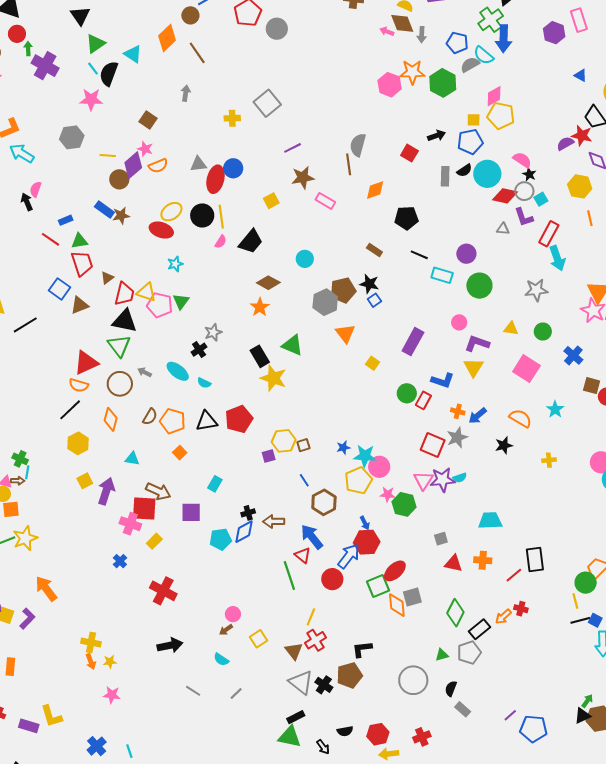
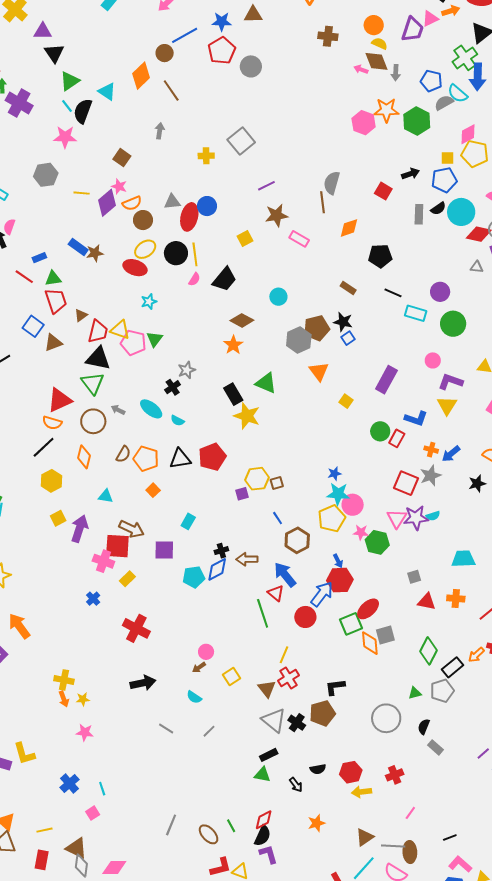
brown circle: (119, 179) -> (143, 220), moved
blue star: (343, 448) -> (334, 474), moved
green triangle: (290, 737) -> (262, 775), size x0.7

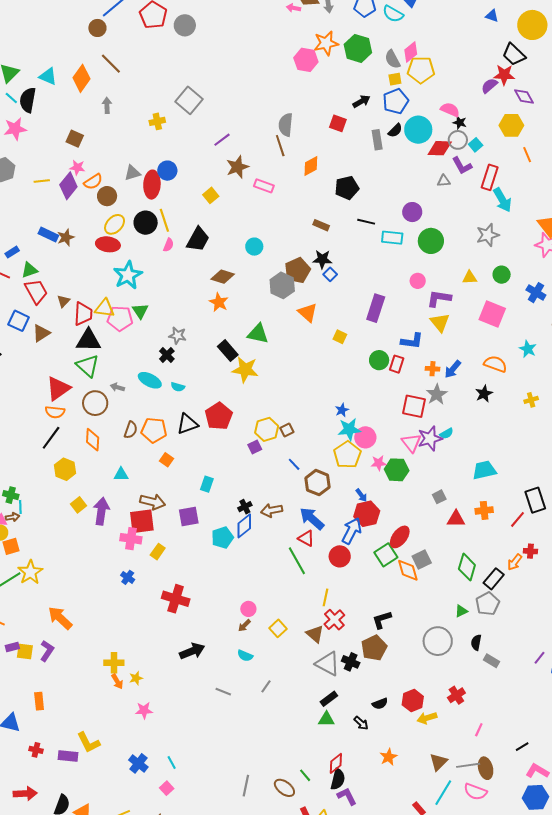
orange diamond: (141, 76) -> (81, 78), moved
gray semicircle: (444, 103) -> (392, 59), moved, turned -78
cyan star: (149, 302) -> (128, 275), size x1.8
gray star: (187, 370) -> (178, 336), turned -30

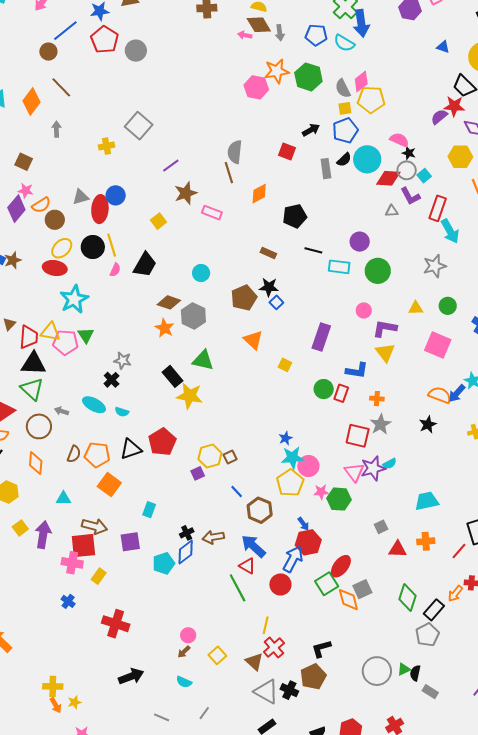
gray hexagon: (282, 285) -> (193, 316), moved
blue arrow: (453, 369) -> (457, 393), moved
orange square: (167, 460) -> (109, 485), size x1.6
green triangle: (461, 611) -> (404, 669), moved

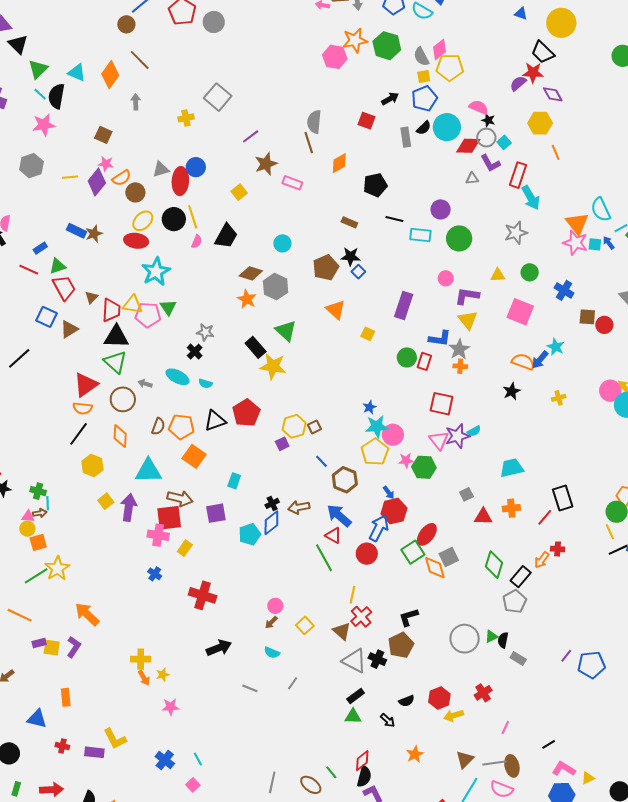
green triangle: (203, 360) -> (286, 331), turned 30
gray star: (381, 424) -> (459, 349), moved
cyan triangle: (63, 498) -> (148, 471), size x1.8

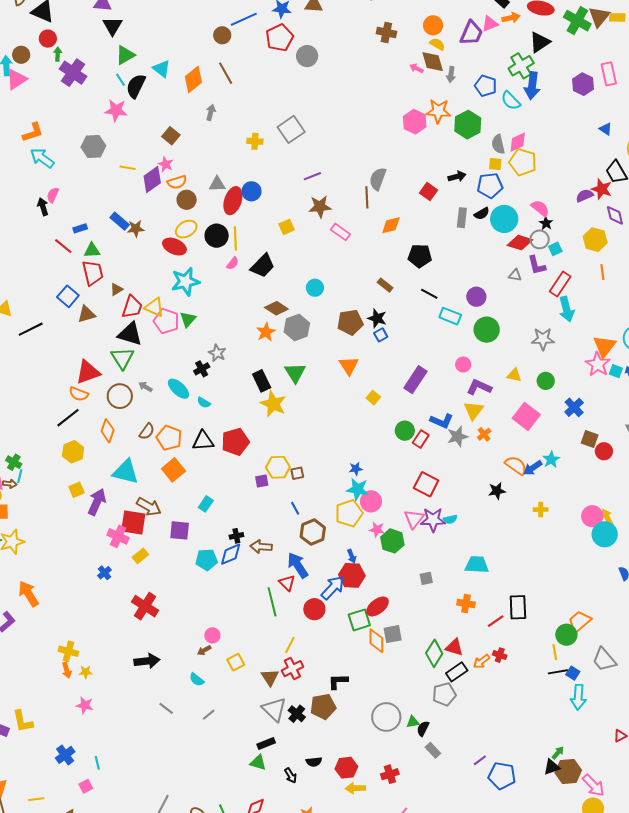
orange cross: (460, 366) -> (484, 434), moved, turned 32
red triangle: (483, 517) -> (454, 647), moved

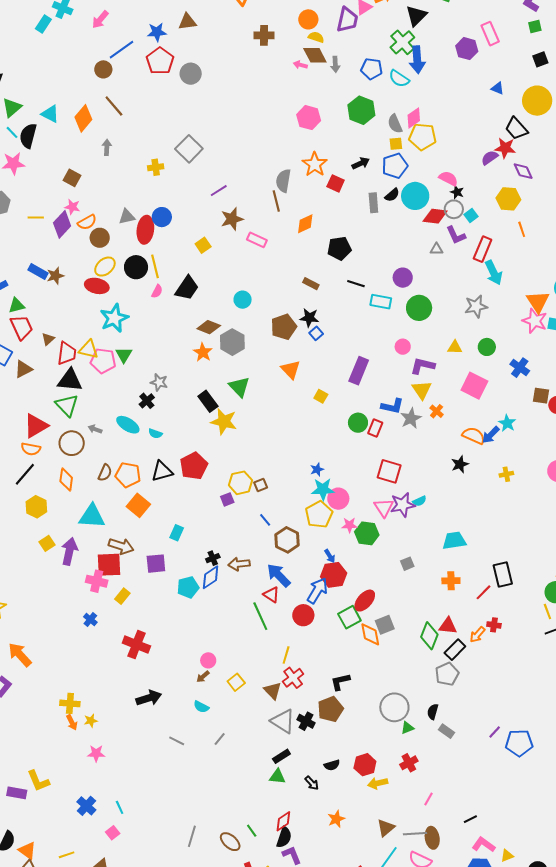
orange star: (438, 111) -> (315, 164), moved, turned -30
green triangle: (413, 722) -> (407, 728), moved

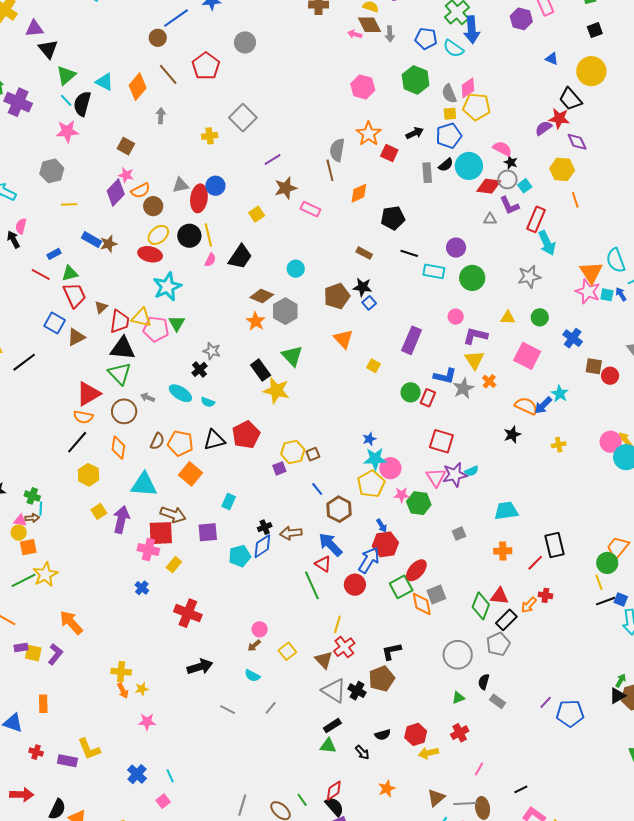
red pentagon: (160, 61) -> (206, 66), moved
yellow line: (36, 218) -> (69, 204), moved
gray circle: (394, 707) -> (458, 655), moved
black semicircle: (284, 837) -> (334, 807), turned -60

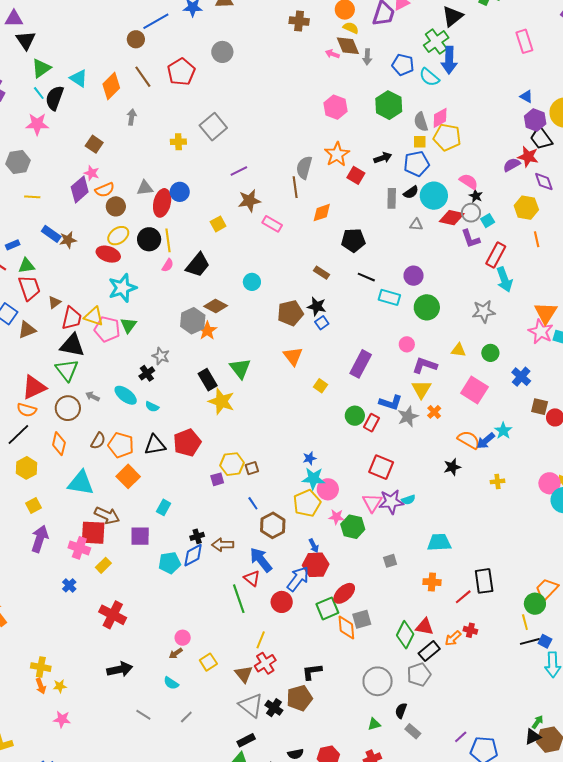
purple hexagon: (521, 19) -> (535, 120), moved
gray triangle: (490, 219) -> (416, 225), moved
gray hexagon: (285, 311) -> (193, 321), moved
purple arrow: (121, 520) -> (40, 539), moved

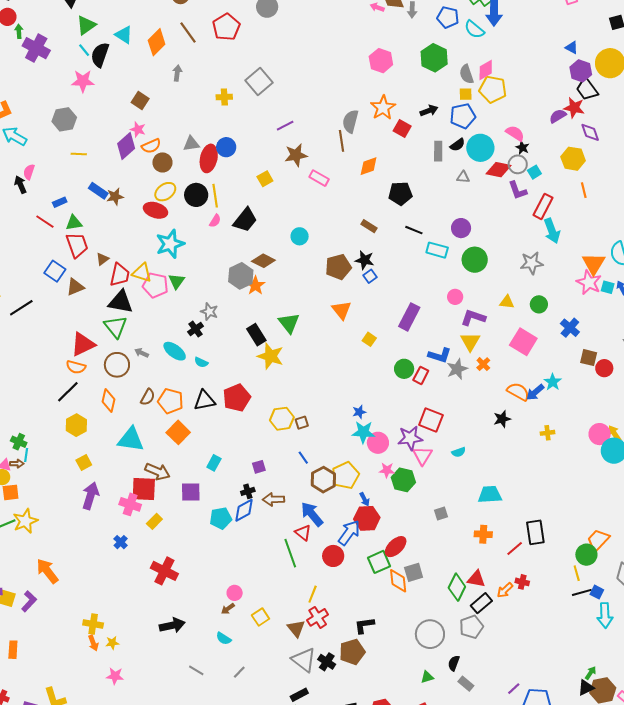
purple square: (217, 479) -> (259, 467), moved
purple star: (391, 502) -> (410, 438), moved
yellow pentagon: (307, 503) -> (346, 475), moved

